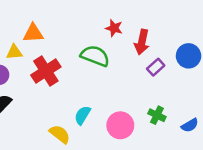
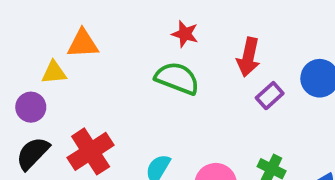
red star: (114, 28) -> (185, 34), moved
red cross: (46, 71) -> (91, 151), moved

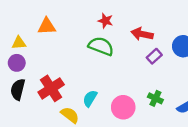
red arrow: (248, 57) -> (142, 34), turned 90
yellow triangle: (54, 72) -> (19, 43), moved
black semicircle: (33, 153) -> (18, 89), turned -30

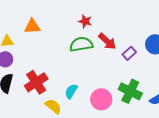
red arrow: (142, 34) -> (107, 41), moved, turned -150
green semicircle: (101, 46) -> (81, 44), turned -30
green cross: (155, 98) -> (130, 91), size x1.6

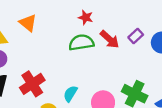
orange triangle: (32, 26) -> (28, 23), turned 42
purple rectangle: (129, 53) -> (136, 36), moved

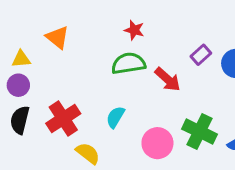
red arrow: (110, 39) -> (168, 79), moved
cyan semicircle: (70, 94) -> (115, 117), moved

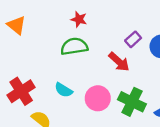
red arrow: (168, 79) -> (119, 62), moved
cyan semicircle: (115, 117) -> (64, 90), turned -90
pink circle: (157, 143) -> (98, 98), moved

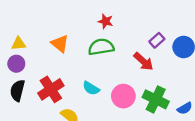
orange triangle: (16, 25) -> (60, 44), moved

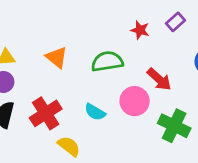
red star: (106, 21) -> (140, 30), moved
purple rectangle: (157, 40) -> (176, 22), moved
pink circle: (123, 96) -> (135, 101), moved

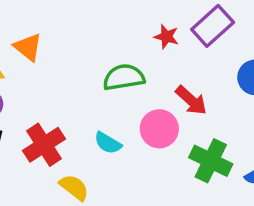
purple rectangle: (176, 22) -> (213, 26), size x1.6
orange triangle: (57, 57) -> (28, 47), moved

